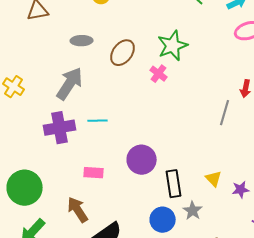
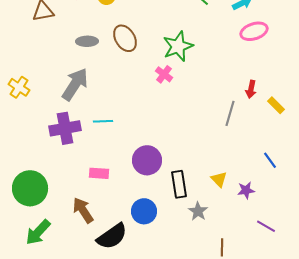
brown ellipse: (123, 53) -> (125, 38), moved, turned -68
blue circle: (163, 220) -> (144, 211), moved

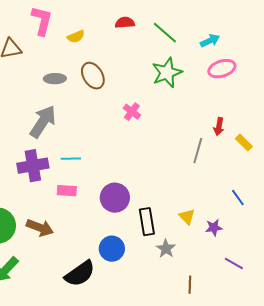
green star: (178, 46) -> (167, 73), moved
pink rectangle: (99, 173) -> (67, 191), moved
brown arrow: (83, 210) -> (40, 228), moved, turned 144

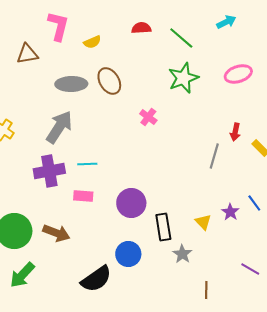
cyan arrow: (210, 41) -> (226, 22), moved
gray ellipse: (55, 79) -> (71, 84), size x1.4
purple star: (214, 228) -> (230, 212), moved, turned -30

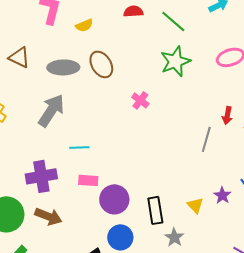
brown triangle: (27, 54) -> (19, 57), moved, turned 35
purple cross: (49, 171) -> (41, 176), moved
pink rectangle: (83, 196) -> (88, 180), moved
purple circle: (131, 203) -> (114, 199), moved

